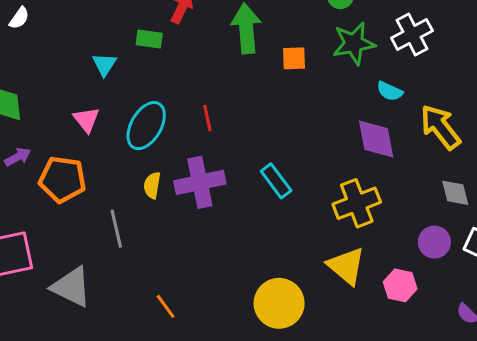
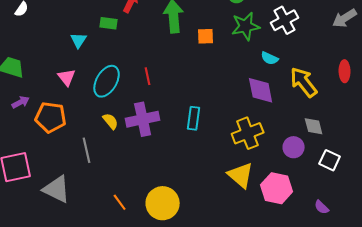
cyan rectangle: (276, 181) -> (194, 118), turned 45
yellow semicircle: (152, 185) -> (111, 121), turned 132
purple circle: (434, 242) -> (294, 147), moved
pink hexagon: (400, 285) -> (277, 188), size x1.4
yellow circle: (279, 303) -> (163, 203), moved

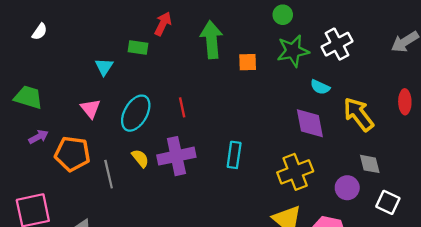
gray line: (87, 150) -> (109, 174), moved

